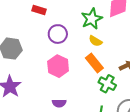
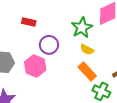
pink hexagon: (58, 66) -> (35, 66), moved

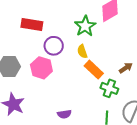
red rectangle: (29, 22) -> (32, 24), size x1.5
yellow semicircle: (87, 50) -> (82, 51), moved, turned 48

